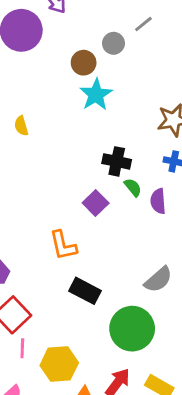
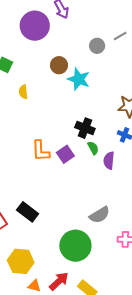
brown circle: (84, 63) -> (59, 65), moved
cyan star: (96, 95) -> (79, 79), turned -30
orange L-shape: (63, 245) -> (41, 151), moved
black rectangle: (85, 291) -> (28, 212), moved

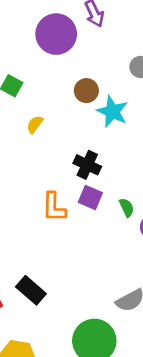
yellow semicircle: (23, 92) -> (35, 124), turned 40
black cross: (85, 128) -> (87, 165), moved
purple square: (65, 154) -> (90, 198), moved, turned -36

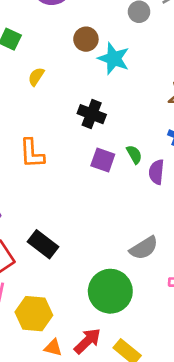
purple square: (90, 198) -> (103, 160), moved
orange L-shape: (54, 207) -> (32, 153), moved

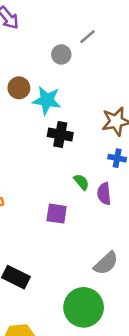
black cross: (92, 114) -> (60, 135), moved
purple square: (103, 160) -> (57, 214), moved

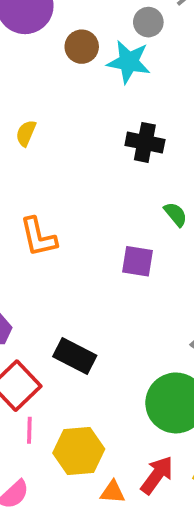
brown circle: (19, 88) -> (82, 47), moved
cyan star: (47, 100) -> (129, 62), moved

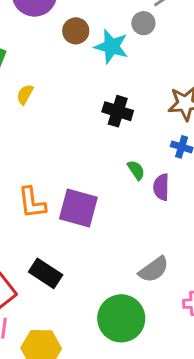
gray circle: (148, 22) -> (143, 23), moved
orange L-shape: (38, 237) -> (32, 203), moved
purple square: (137, 261) -> (78, 208), moved, size x1.5

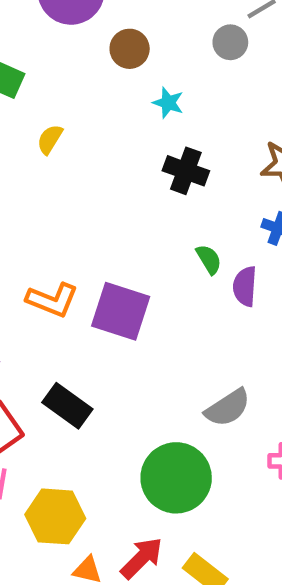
cyan star: (111, 47) -> (168, 103), moved, size x0.6
orange L-shape: (32, 203) -> (52, 300), turned -64

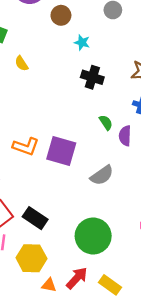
yellow semicircle: (50, 139) -> (21, 64), turned -63
black rectangle: (67, 406) -> (35, 218), moved
gray semicircle: (228, 408) -> (102, 175), moved

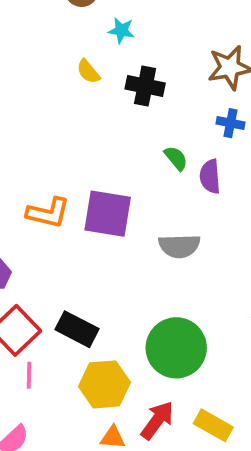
yellow semicircle: (21, 64) -> (88, 72), moved
gray semicircle: (102, 175) -> (179, 246), turned 40
yellow hexagon: (31, 258) -> (104, 384), moved

